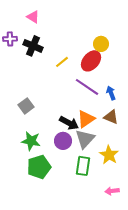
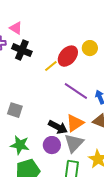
pink triangle: (33, 17) -> (16, 28), moved
red ellipse: (91, 61) -> (68, 56), moved
gray square: (26, 106) -> (15, 110), turned -35

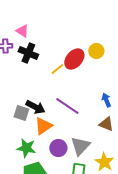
purple line: (76, 91) -> (67, 106), moved
orange triangle: (75, 123) -> (43, 126), moved
black arrow: (58, 127) -> (35, 107), moved

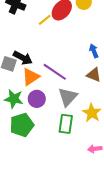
purple line: (67, 106) -> (55, 72), moved
purple circle: (58, 148) -> (37, 99), moved

